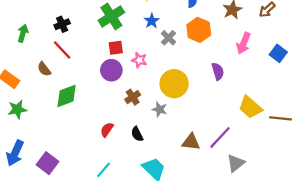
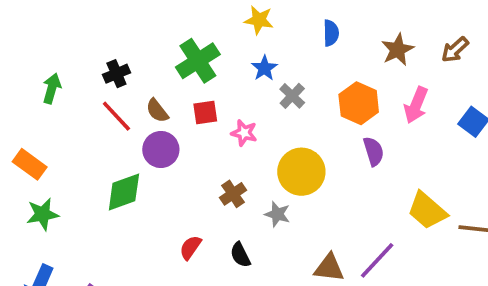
orange hexagon: (199, 30) -> (359, 103), moved
brown semicircle: (44, 69) -> (157, 111), moved
purple circle: (111, 70) -> (161, 149), moved

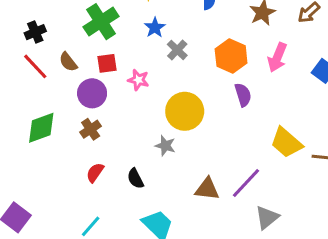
purple circle: (161, 149) -> (92, 93), moved
brown cross: (233, 194) -> (91, 129), moved

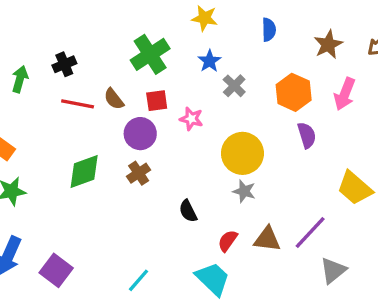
black cross: (35, 32) -> (64, 64), moved
red line: (35, 66) -> (78, 104), turned -36
gray star: (165, 146) -> (244, 191), moved
red semicircle: (95, 173) -> (228, 241), moved
black semicircle: (135, 179) -> (188, 211), moved

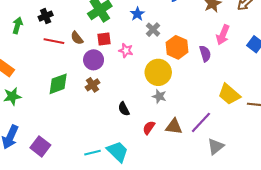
orange hexagon: (294, 92) -> (177, 47), moved
purple semicircle: (307, 135) -> (205, 54), moved
cyan trapezoid: (213, 279) -> (118, 152), moved
cyan line: (139, 280) -> (93, 153), turned 35

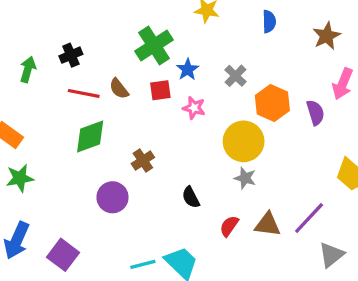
blue star: (137, 14) -> (188, 69), moved
purple circle: (94, 60) -> (112, 197), moved
green diamond: (58, 84) -> (90, 137), moved

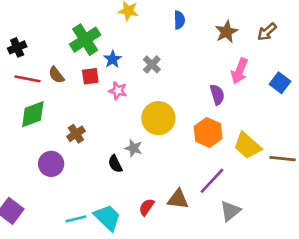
orange hexagon: (272, 103) -> (208, 132), moved
gray star: (245, 178) -> (134, 148), moved
brown triangle: (267, 224) -> (178, 199), moved
red semicircle: (229, 226) -> (147, 207), moved

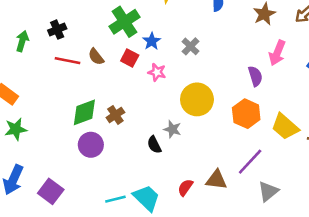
red square: (90, 76) -> (130, 58), turned 36
green diamond: (33, 114) -> (84, 112), moved

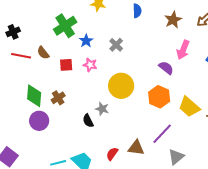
red square: (130, 58) -> (66, 65), moved, turned -32
purple semicircle: (255, 76) -> (166, 68), turned -35
green diamond: (84, 112) -> (34, 96), turned -65

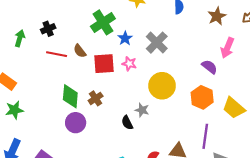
gray cross: (116, 45) -> (157, 43), size x1.5
red square: (66, 65) -> (104, 64), size x1.5
purple line: (162, 134) -> (205, 136), turned -35

